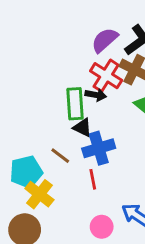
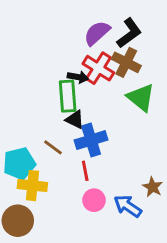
black arrow: (96, 95) -> (78, 77), moved
yellow cross: (39, 194) -> (32, 186), turned -32
pink circle: (102, 227) -> (94, 200), moved

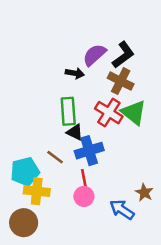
red cross: (98, 68) -> (109, 113), moved
black arrow: (78, 77) -> (75, 73), moved
pink circle: (94, 200) -> (84, 196), moved

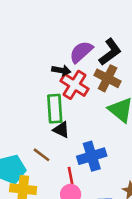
red cross: (109, 113) -> (75, 85), moved
blue cross: (89, 151) -> (92, 156), moved

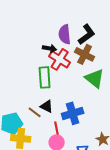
purple semicircle: (81, 52) -> (65, 34), turned -54
black triangle: (61, 130) -> (47, 106), moved

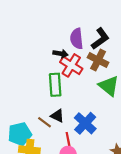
blue cross: (73, 113) -> (85, 123), turned -30

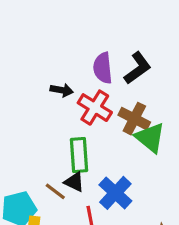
black arrow: (61, 54) -> (62, 90), moved
brown cross: (98, 60) -> (134, 119), moved
green rectangle: (55, 85) -> (79, 155), moved

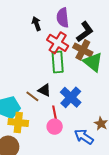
black L-shape: (138, 68) -> (85, 32), moved
black arrow: (62, 90) -> (36, 24), moved, turned -120
green rectangle: (79, 155) -> (58, 62), moved

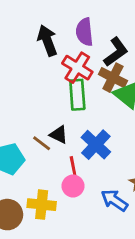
black arrow: (36, 24) -> (47, 40), size x1.5
yellow cross: (18, 123) -> (42, 205), moved

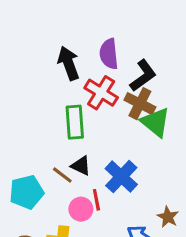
green rectangle: (77, 95) -> (75, 122), moved
pink circle: (73, 186) -> (81, 209), moved

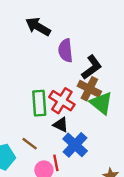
black arrow: (68, 63) -> (38, 27), moved, turned -40
red cross: (101, 93) -> (62, 101), moved
black triangle: (81, 166) -> (61, 125), moved

